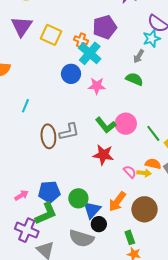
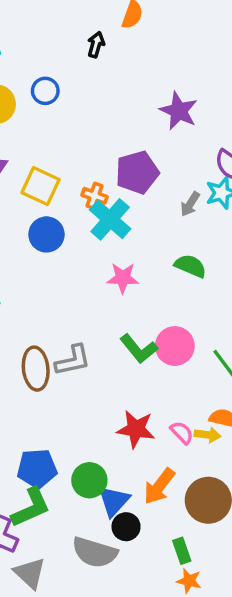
gray arrow: (139, 56) -> (190, 204), moved
blue circle: (71, 74) -> (46, 234), moved
red star: (103, 155) -> (136, 429), moved

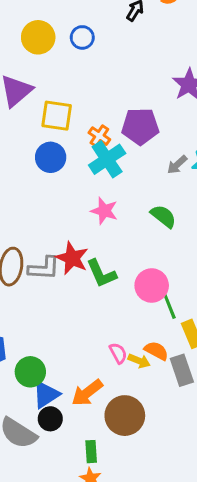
yellow square: (41, 186) -> (57, 116), turned -32
pink circle: (175, 346) -> (152, 285), moved
red star: (136, 429) -> (72, 258), moved

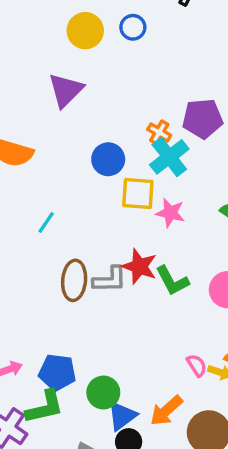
yellow square: (57, 116) -> (138, 194), moved

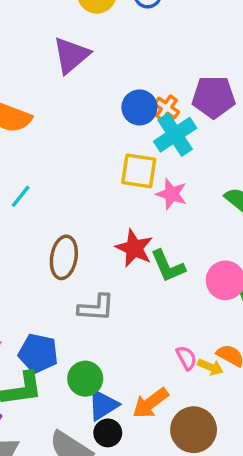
blue circle: (108, 159) -> (139, 107), moved
cyan line: (46, 223) -> (21, 196), moved
gray L-shape: (110, 280) -> (96, 308), moved

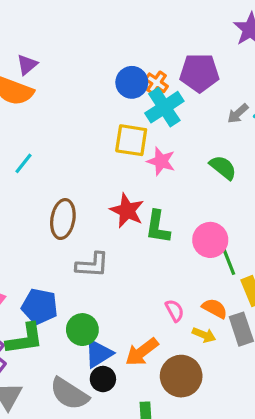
purple triangle: (71, 55) -> (27, 65), moved, size x0.6
green L-shape: (168, 266) -> (158, 227), turned 32
yellow arrow: (210, 367) -> (204, 335), moved

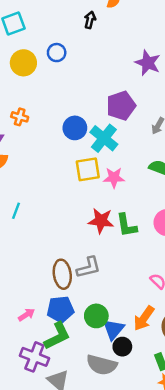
orange cross: (157, 83) -> (20, 117), moved
brown ellipse: (63, 219) -> (62, 274), moved

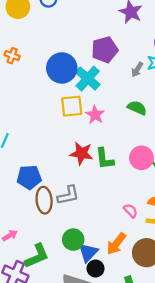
blue circle: (75, 128) -> (62, 68), size x1.4
pink star: (114, 178) -> (95, 115), turned 30
blue pentagon: (60, 309) -> (29, 177), moved

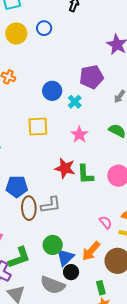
blue circle: (62, 68) -> (52, 91), size x0.7
cyan cross: (88, 79) -> (75, 102), size x0.6
yellow square: (72, 106) -> (38, 127), moved

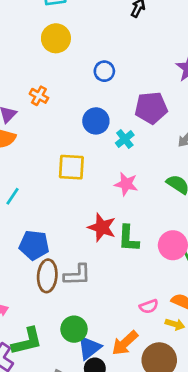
blue circle: (44, 28) -> (104, 71), moved
pink star: (79, 135) -> (126, 184), turned -30
pink semicircle: (106, 222) -> (149, 306), turned 104

